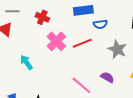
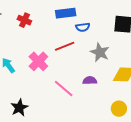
pink cross: (56, 41) -> (38, 61), moved
purple semicircle: (107, 77) -> (90, 80), turned -32

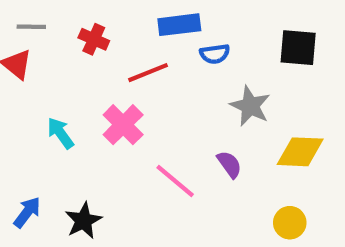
red line: (65, 46) -> (148, 73), moved
purple semicircle: (90, 80) -> (229, 164), turned 56

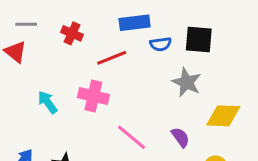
black square: (298, 48) -> (199, 40), moved
pink cross: (123, 125) -> (93, 96), turned -32
purple semicircle: (229, 164) -> (180, 137), moved

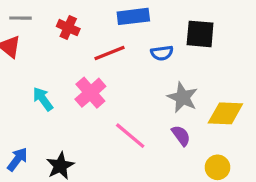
blue semicircle: (161, 44) -> (162, 53), moved
gray star: (187, 82) -> (183, 97), moved
pink cross: (93, 96) -> (90, 93), turned 36

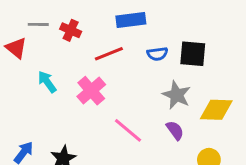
gray line: (21, 18) -> (38, 24), moved
black square: (200, 34) -> (193, 54), moved
cyan arrow: (43, 99) -> (47, 82), moved

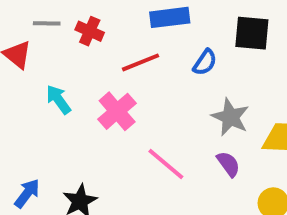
blue semicircle: (157, 54) -> (205, 62), turned -48
black square: (193, 54) -> (252, 33), moved

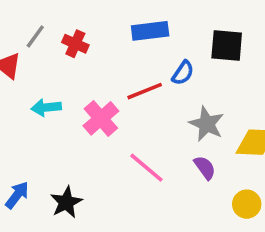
gray line: (47, 23) -> (35, 36), turned -55
red line: (140, 62) -> (145, 91), moved
cyan arrow: (58, 100) -> (46, 108), turned -60

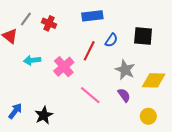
black square: (227, 46) -> (143, 36), moved
red line: (145, 91) -> (89, 51), turned -42

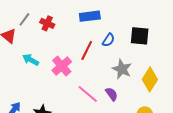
cyan arrow: (32, 60) -> (31, 60), turned 35
yellow diamond: (154, 80) -> (150, 79), turned -60
purple semicircle: (124, 95) -> (112, 94), moved

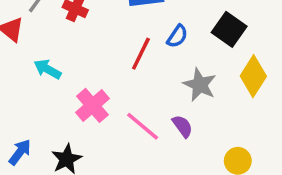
black square: (140, 36) -> (229, 29), turned 30
pink cross: (62, 66) -> (93, 105), moved
yellow diamond: (150, 79) -> (253, 76), moved

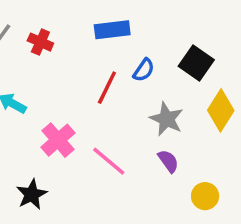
purple semicircle: (182, 126) -> (168, 161), moved

